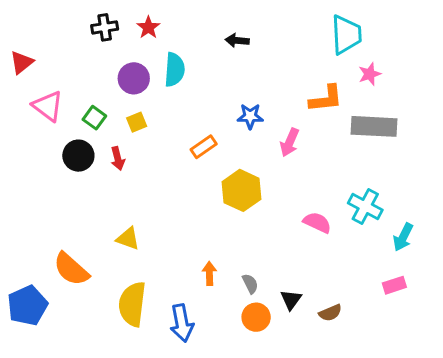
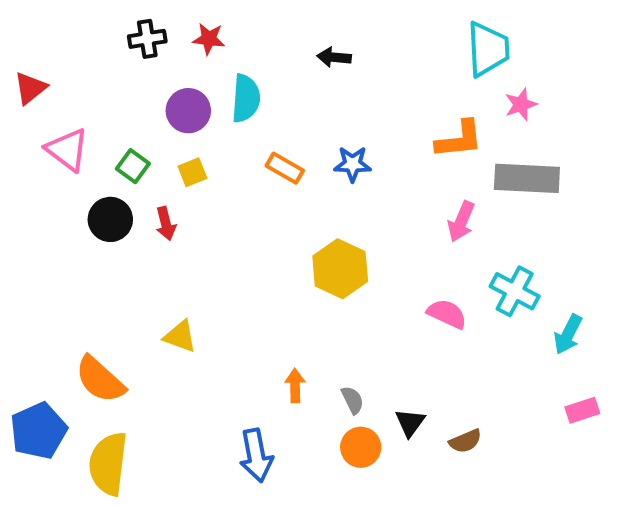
red star: (148, 27) -> (209, 39), turned -30
pink arrow: (290, 142) -> (461, 221), moved
orange rectangle: (204, 147) -> (285, 168), moved, turned 65
pink rectangle: (394, 285) -> (582, 410), moved
yellow semicircle: (132, 304) -> (108, 464), moved

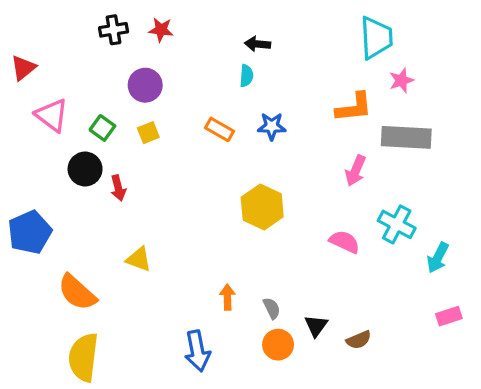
cyan semicircle: (246, 98) -> (246, 76), moved, size x0.6
red arrow: (166, 224) -> (118, 188), moved
blue pentagon: (38, 431) -> (30, 232), moved

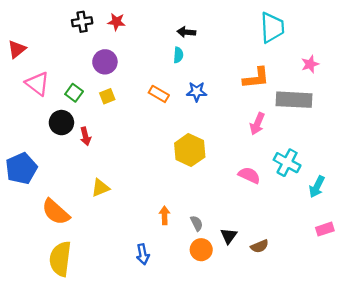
pink star: (401, 80) -> (310, 64), moved
yellow triangle: (139, 259) -> (100, 188), turned -42
blue arrow: (197, 351) -> (143, 254), size x0.7

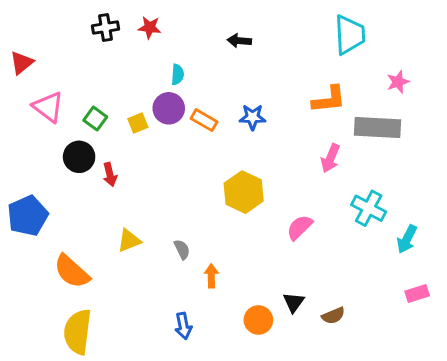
cyan semicircle: (178, 55) -> (178, 75), moved
purple circle: (105, 62) -> (169, 108), moved
pink semicircle: (249, 175) -> (300, 227), moved, turned -70
gray semicircle: (197, 223) -> (182, 249), moved

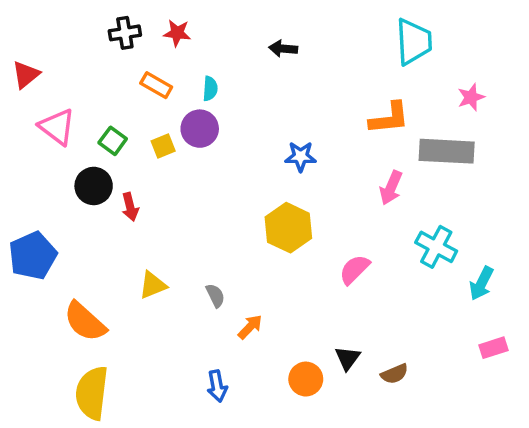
blue star: (253, 117) -> (301, 156), moved
orange rectangle: (204, 120) -> (156, 85), moved
orange arrow: (211, 276) -> (250, 327), turned 45

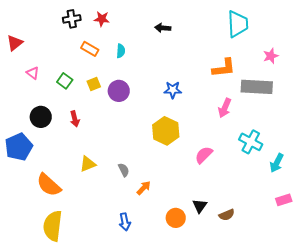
pink triangle: (57, 127) -> (33, 73), size x0.6
purple circle: (200, 129) -> (119, 91), moved
black circle: (94, 186) -> (41, 117), moved

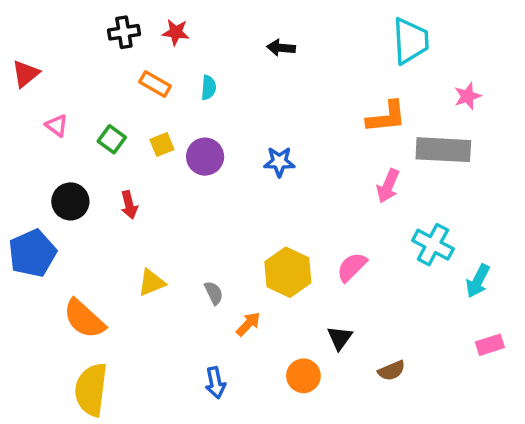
blue star: (173, 90) -> (279, 162), moved
yellow hexagon: (166, 131) -> (288, 272), moved
black triangle: (200, 206) -> (340, 338), moved

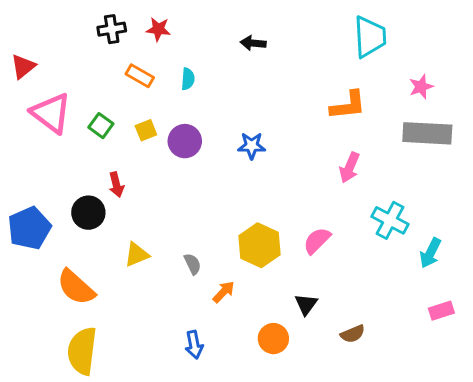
pink triangle: (57, 125) -> (51, 113), size x2.0
gray rectangle: (443, 150) -> (427, 133), moved
black circle: (70, 201) -> (88, 213), moved

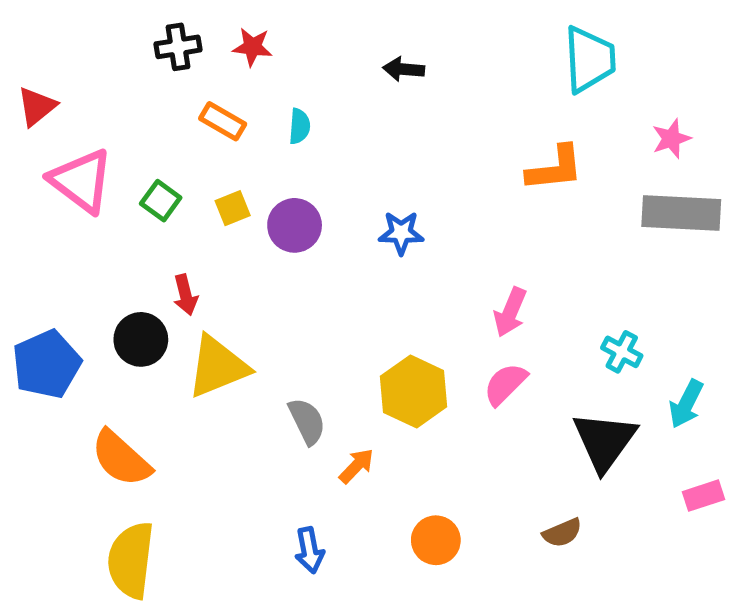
pink arrow: (350, 168) -> (510, 312), moved
cyan cross: (390, 220) -> (622, 352), size x0.7
yellow triangle: (137, 255) -> (218, 367), moved, size x1.6
gray semicircle: (193, 264) -> (307, 421), size x1.4
black triangle: (306, 304) -> (604, 441), moved, size x1.8

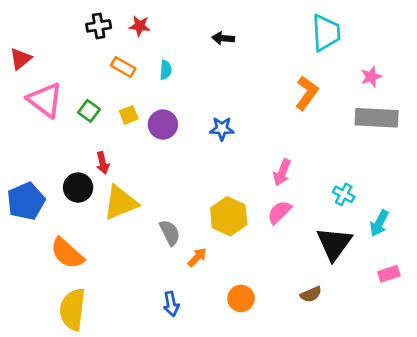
orange L-shape: (555, 168) -> (307, 93), turned -48

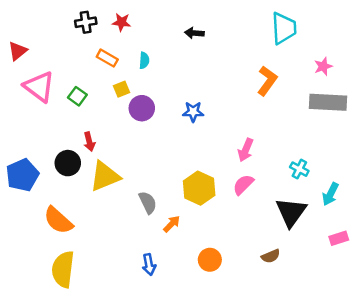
yellow square: (129, 115) -> (121, 89), moved

